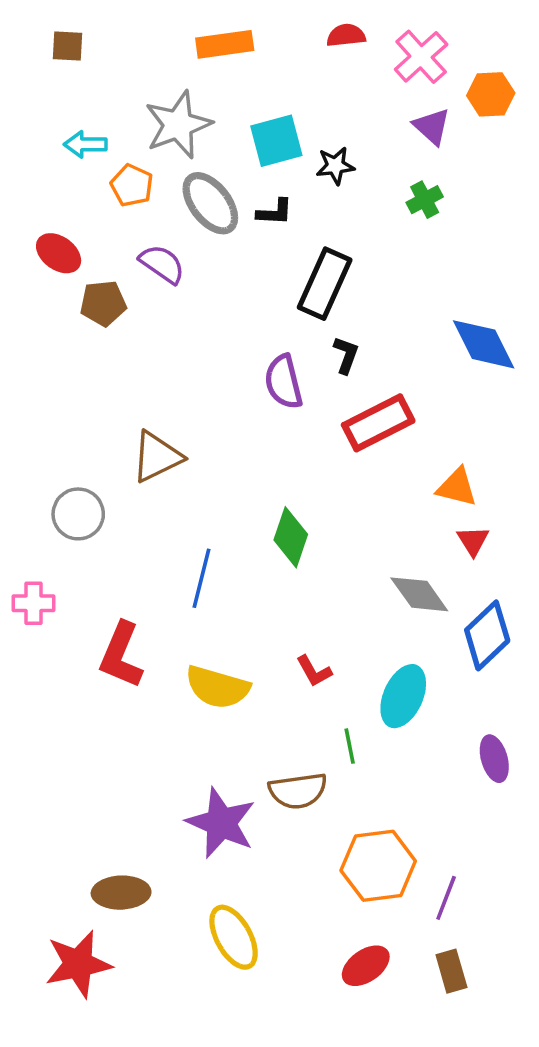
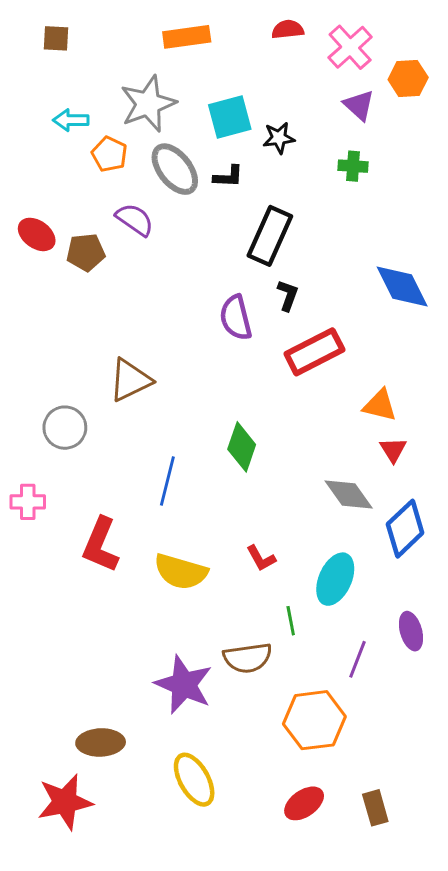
green cross: (425, 200) -> (353, 166), turned 32
red ellipse: (59, 253) -> (37, 234), moved
purple line: (446, 898) -> (358, 659), moved

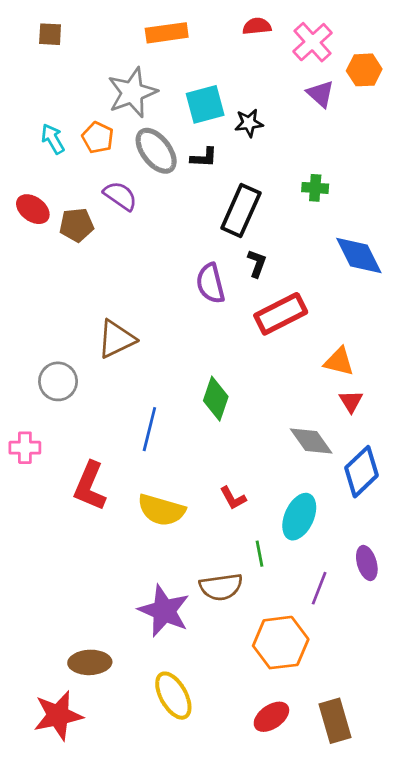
cyan arrow: (71, 120) -> (53, 139), moved, turned 60
green cross: (353, 166) -> (315, 188), moved
brown rectangle: (375, 808) -> (335, 721), size x1.4

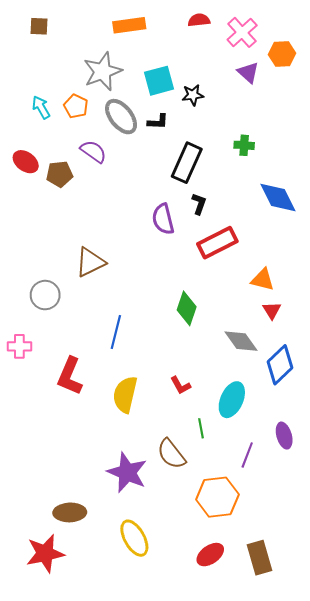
green diamond: (216, 399) -> (187, 308), moved
yellow semicircle: (161, 510) -> (125, 395), turned 87
brown semicircle: (221, 587) -> (171, 454), turned 60

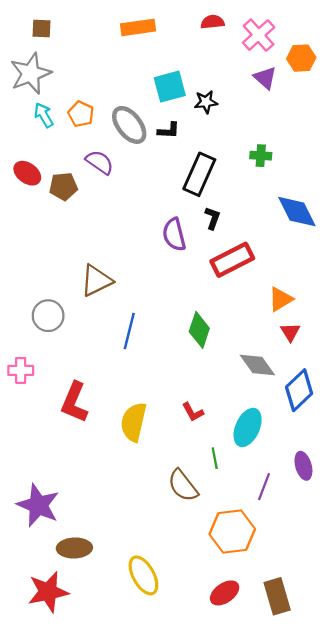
gray star: (103, 71) -> (31, 73), moved
orange triangle: (263, 280) -> (280, 299), turned -45
blue line: (116, 332) -> (129, 331), moved
purple star: (127, 472) -> (38, 505), moved

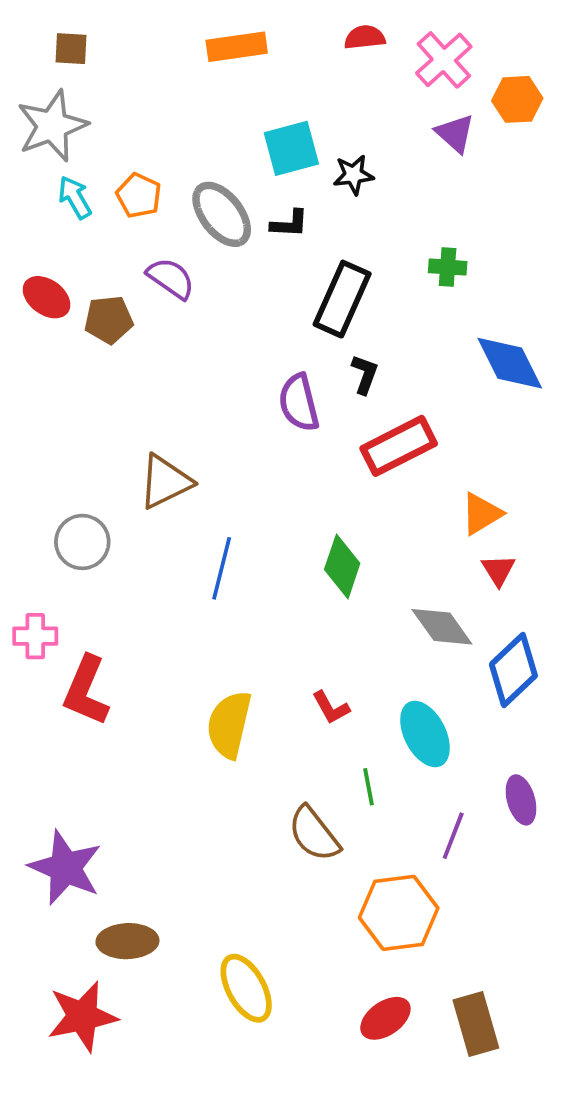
red L-shape: (74, 402) -> (86, 691), moved
cyan ellipse: (248, 427) -> (425, 734), turned -51

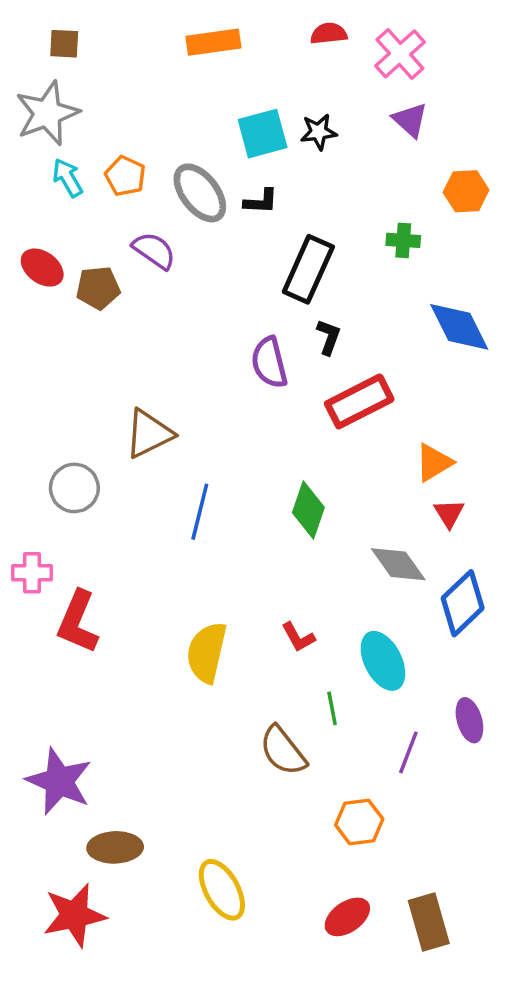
orange hexagon: (517, 99) -> (466, 191), moved
black star: (353, 175) -> (319, 132), moved
orange hexagon: (399, 913) -> (359, 822), size x0.7

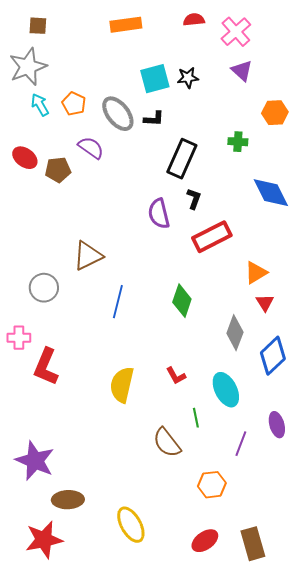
gray diamond: (398, 564) -> (235, 333), turned 56

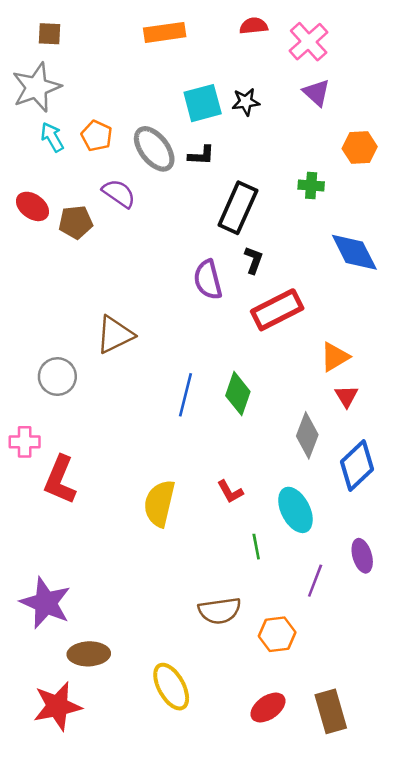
blue line: (118, 302) -> (186, 395), moved
brown semicircle: (167, 443) -> (220, 611), moved, turned -60

